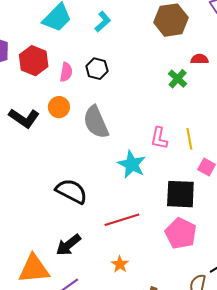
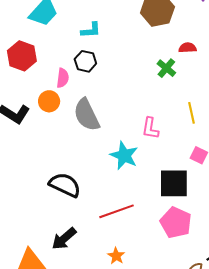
cyan L-shape: (103, 22) -> (91, 30), moved, turned 40
pink semicircle: (66, 72) -> (63, 78), moved
yellow line: (189, 139) -> (191, 113), moved

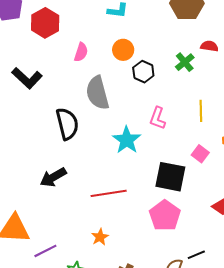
black hexagon: (85, 61) -> (143, 72), moved
orange circle: (49, 101) -> (123, 50), moved
black semicircle: (65, 185) -> (67, 124), moved, turned 40
black arrow: (64, 239) -> (53, 177), moved

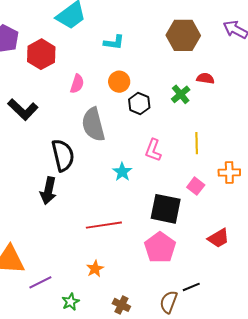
cyan star: (127, 140) -> (122, 172), size x0.7
black arrow: (53, 177) -> (48, 191), moved, turned -48

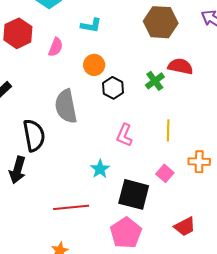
red semicircle: (205, 78) -> (180, 66), size x1.4
pink semicircle: (77, 84) -> (56, 47), moved
cyan star: (122, 172) -> (100, 169), moved

